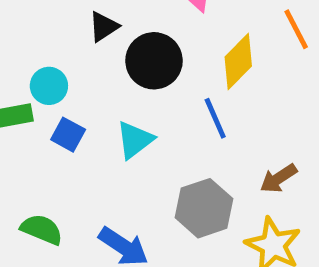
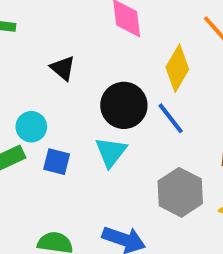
black triangle: (104, 27) -> (63, 68), turned -32
black circle: (154, 61) -> (124, 105), moved

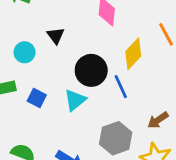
cyan circle: (31, 127) -> (25, 52), moved

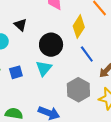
blue line: (121, 87) -> (87, 54), moved
blue square: (37, 98) -> (16, 72), turned -32

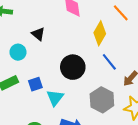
black circle: (51, 45) -> (73, 67), moved
cyan triangle: (44, 68) -> (55, 98), moved

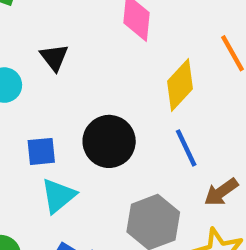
blue square: (35, 84) -> (41, 151), moved

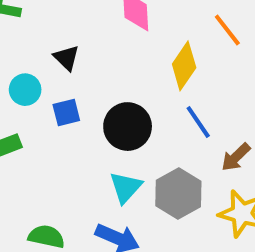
blue square: (41, 151) -> (66, 112), moved
cyan triangle: (58, 196) -> (126, 187), moved

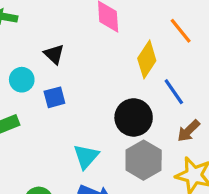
blue line: (198, 122) -> (174, 92), moved
black circle: (128, 127) -> (134, 117), moved
cyan triangle: (126, 187) -> (86, 156), moved

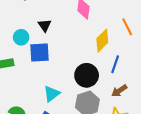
blue line: (174, 92) -> (115, 64), turned 42
blue square: (54, 97) -> (39, 53), size x1.5

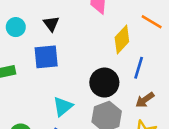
orange line: (127, 27) -> (152, 22), turned -30
cyan circle: (21, 37) -> (16, 27), moved

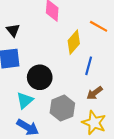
black circle: (104, 83) -> (40, 77), moved

